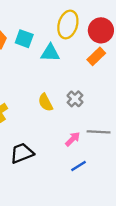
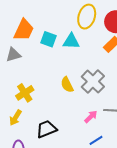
cyan square: (24, 39) -> (48, 39), moved
gray cross: (75, 99) -> (93, 82), size x1.6

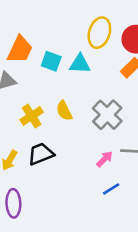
yellow semicircle: (67, 85) -> (64, 111), moved
yellow cross: (25, 93) -> (32, 116), moved
black trapezoid: (46, 129) -> (41, 154), moved

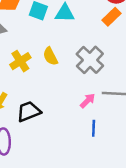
black trapezoid: (41, 154) -> (29, 111), moved
blue line: (111, 189) -> (94, 128), turned -56

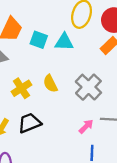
black trapezoid: (29, 111) -> (30, 123), moved

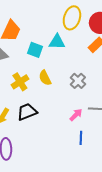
cyan square: (39, 40) -> (35, 50), moved
gray cross: (88, 87) -> (78, 81), size x0.7

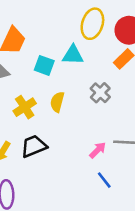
yellow semicircle: (45, 78) -> (57, 102), turned 42
gray cross: (78, 81) -> (100, 93), moved
blue line: (81, 138) -> (104, 180), turned -40

